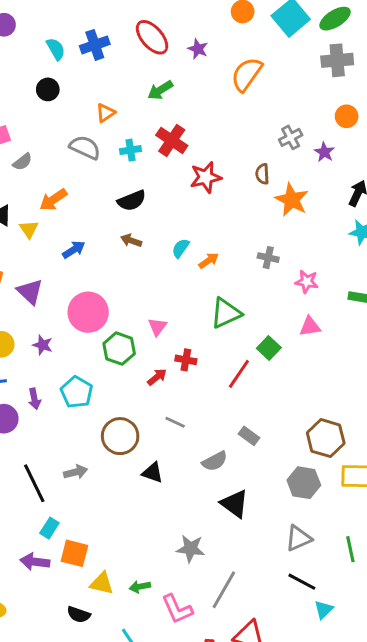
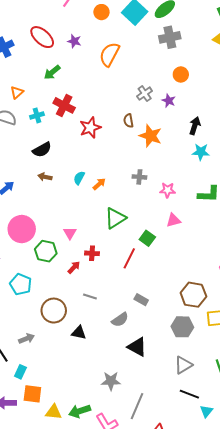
cyan rectangle: (49, 528) -> (20, 372), moved
green arrow: (140, 587) -> (80, 411), size x1.5

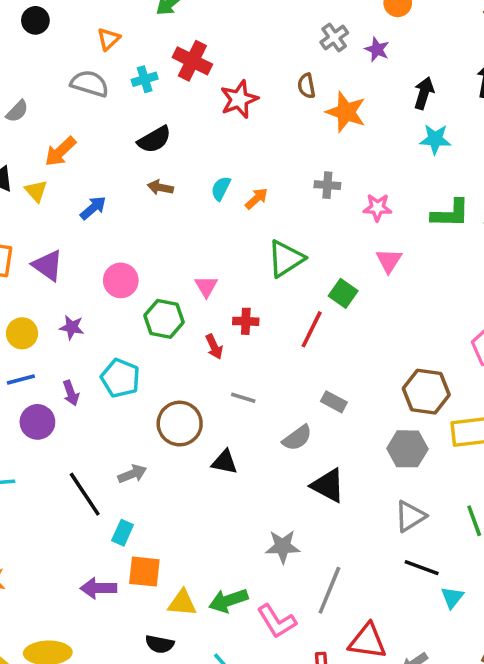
pink triangle: (173, 220) -> (389, 261), turned -42
pink circle: (22, 229) -> (121, 280), size x0.7
red arrow: (74, 267) -> (214, 347), turned 112

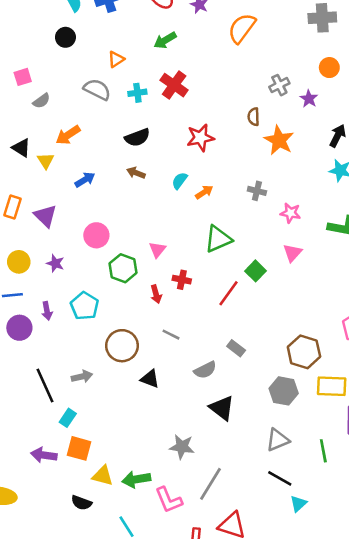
red star: (239, 99) -> (200, 138), moved

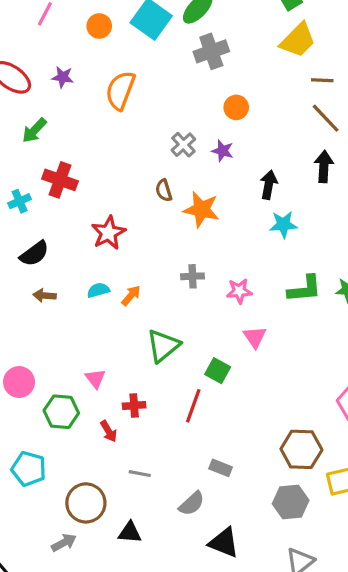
cyan semicircle: (180, 181) -> (98, 290), turned 54
gray arrow: (82, 377) -> (64, 543), moved

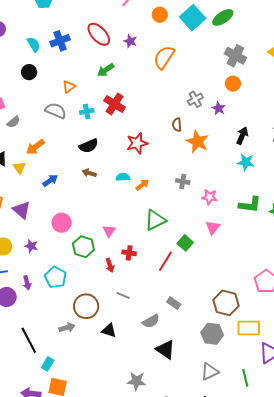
gray cross: (211, 51) -> (235, 56), moved, turned 35

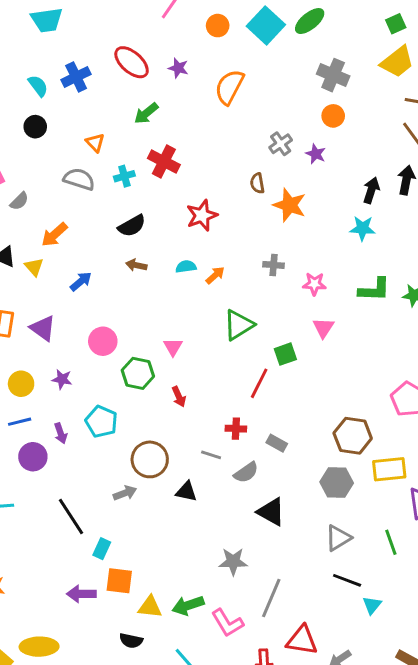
orange triangle: (69, 87) -> (95, 143), turned -32
black arrow: (242, 136) -> (371, 190), moved
green square: (185, 243) -> (285, 354), turned 35
red cross: (129, 253) -> (236, 429), moved
gray line: (123, 296) -> (211, 455), moved

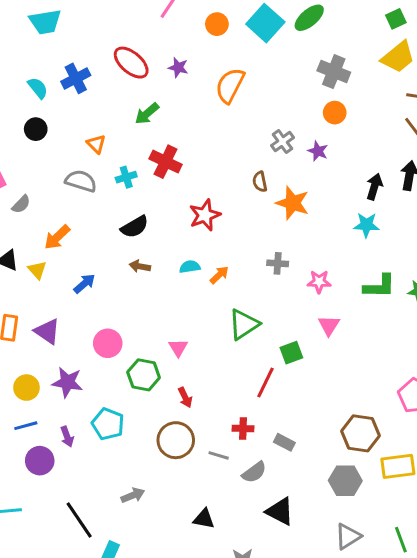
purple star: (62, 379) -> (67, 382), size x1.5
brown circle: (150, 459) -> (176, 440), moved
black triangle: (186, 492) -> (204, 519), moved

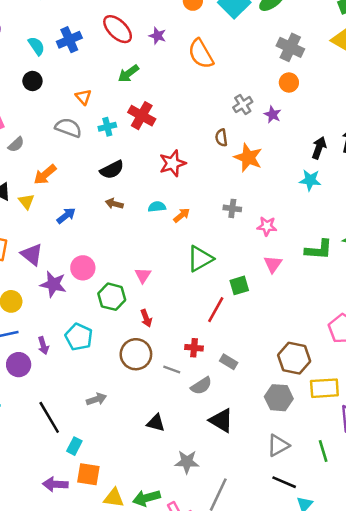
orange semicircle: (230, 85) -> (201, 54), turned -60
green L-shape: (379, 286) -> (319, 250), moved
purple star: (67, 382) -> (53, 284), moved

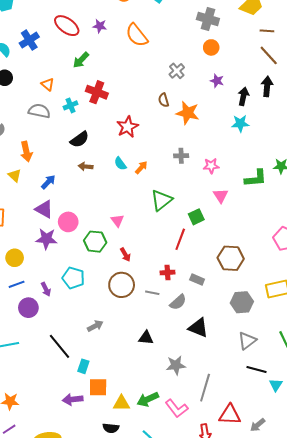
purple star: (273, 115) -> (217, 81), moved
orange arrow: (45, 175) -> (26, 152), turned -54
cyan semicircle: (157, 207) -> (120, 164), turned -112
purple triangle: (32, 254) -> (44, 209), moved
brown hexagon: (294, 358) -> (231, 258), moved

